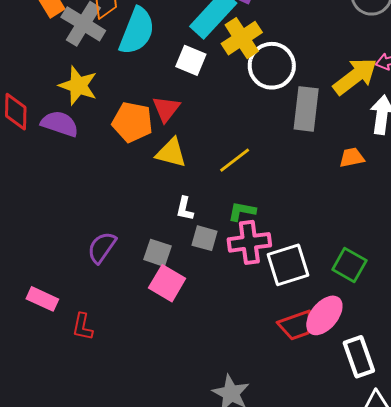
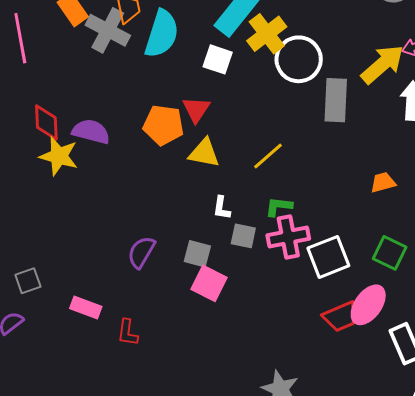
yellow star: (78, 86) -> (59, 156), moved
orange trapezoid: (352, 158) -> (383, 182), moved

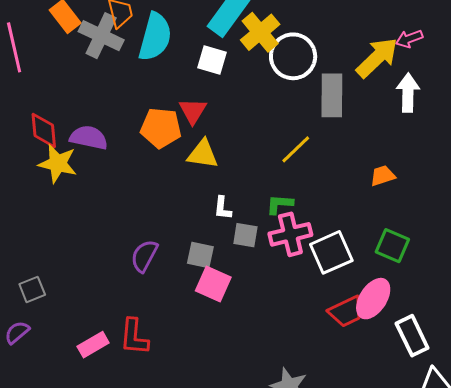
yellow line: (268, 156) -> (296, 149), moved
pink rectangle: (86, 308) -> (93, 345), moved, turned -48
red L-shape: (128, 333) -> (134, 337), size x1.4

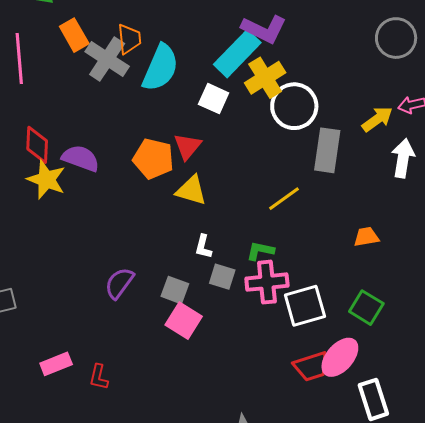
yellow arrow: (377, 58) -> (377, 119), size x0.7
red L-shape: (134, 337) -> (99, 377), moved, size x0.7

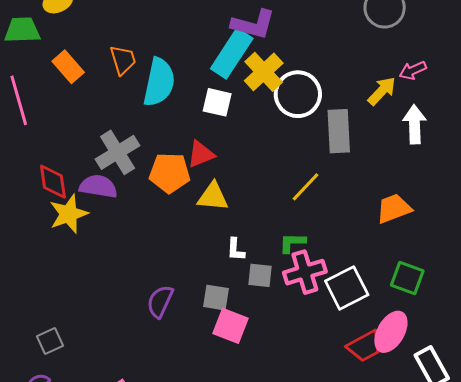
gray cross: (107, 59) -> (118, 152), moved, turned 36
red triangle: (187, 146) -> (201, 154), turned 40
yellow star: (46, 180) -> (69, 214), turned -30
orange trapezoid: (366, 237) -> (394, 208), size x1.4

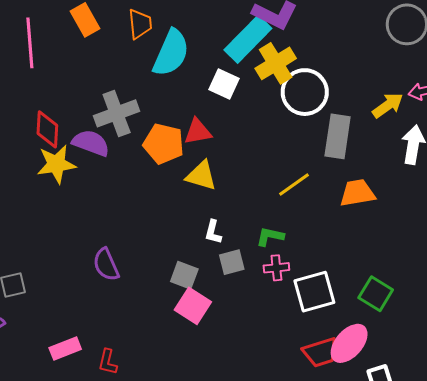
orange trapezoid: (394, 208) -> (357, 193), moved
pink cross: (305, 272) -> (276, 268), size x0.6
gray square: (260, 275) -> (232, 262), turned -32
purple semicircle: (160, 301) -> (106, 265), moved, turned -60

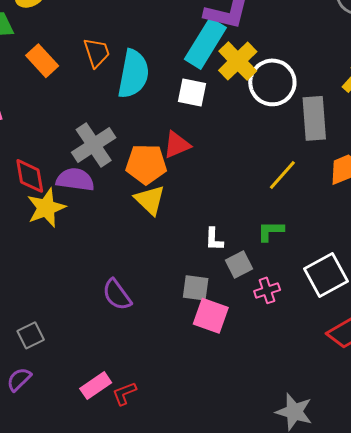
yellow triangle: (201, 176) -> (150, 200), moved, turned 40
pink cross: (276, 268) -> (267, 290), moved
red L-shape: (108, 362) -> (124, 393), moved, turned 68

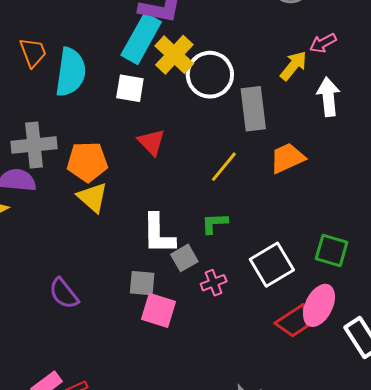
gray cross: (94, 145) -> (34, 145), turned 30
red triangle: (177, 145) -> (151, 142), moved, turned -48
white L-shape: (214, 239) -> (158, 234), size x1.8

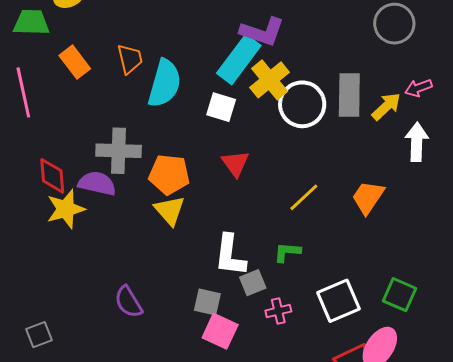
gray rectangle: (253, 109) -> (349, 95), moved
orange trapezoid: (287, 158) -> (368, 197), turned -39

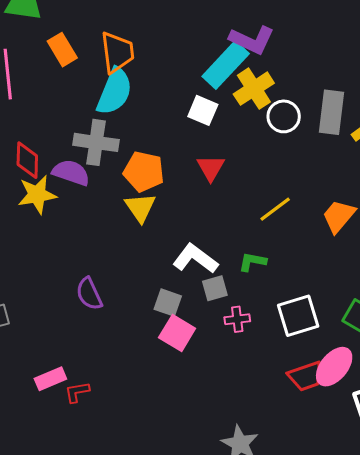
orange trapezoid: (130, 59) -> (117, 52), size x1.4
cyan semicircle: (164, 83) -> (114, 91), moved
white circle: (302, 104) -> (284, 116), size x0.7
white L-shape: (230, 255) -> (195, 259), turned 114

